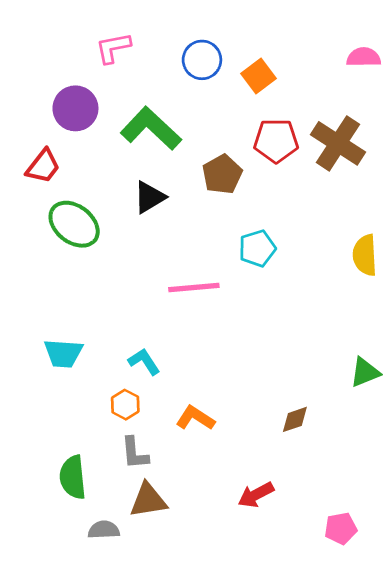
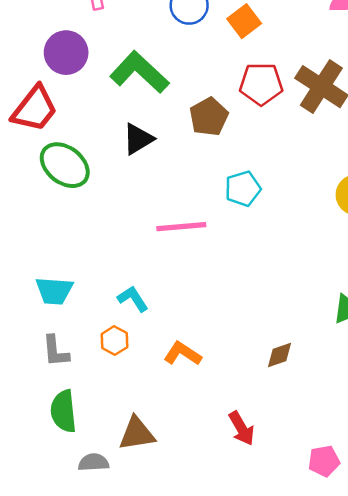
red trapezoid: (43, 166) -> (35, 109), size x1.4
gray L-shape: (135, 453) -> (56, 351), moved
red arrow: (256, 495) -> (241, 428), turned -92

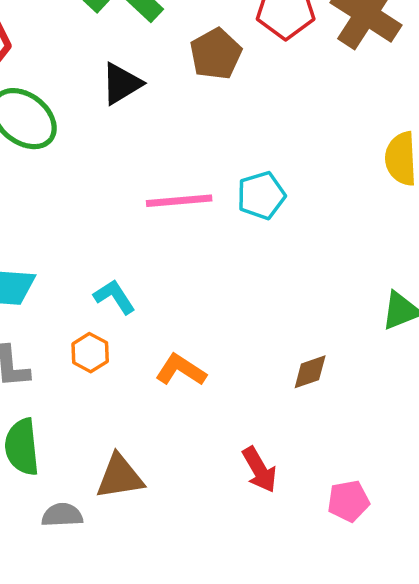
cyan pentagon: (243, 189) -> (261, 195), moved
pink pentagon: (324, 461) -> (349, 501), moved

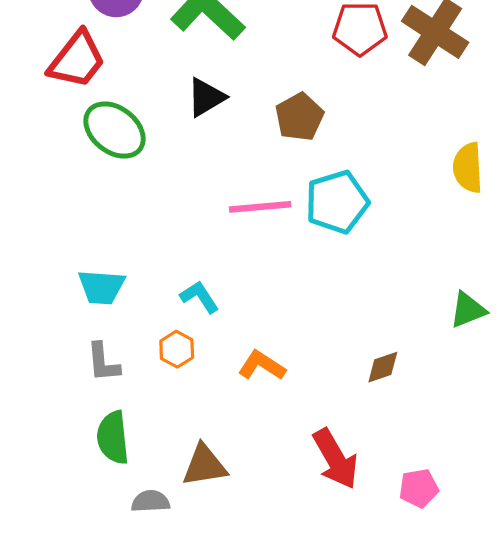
brown pentagon: (216, 54) -> (299, 117), moved
cyan pentagon: (261, 195) -> (337, 202), size x1.4
red arrow: (259, 470) -> (335, 459), size x1.4

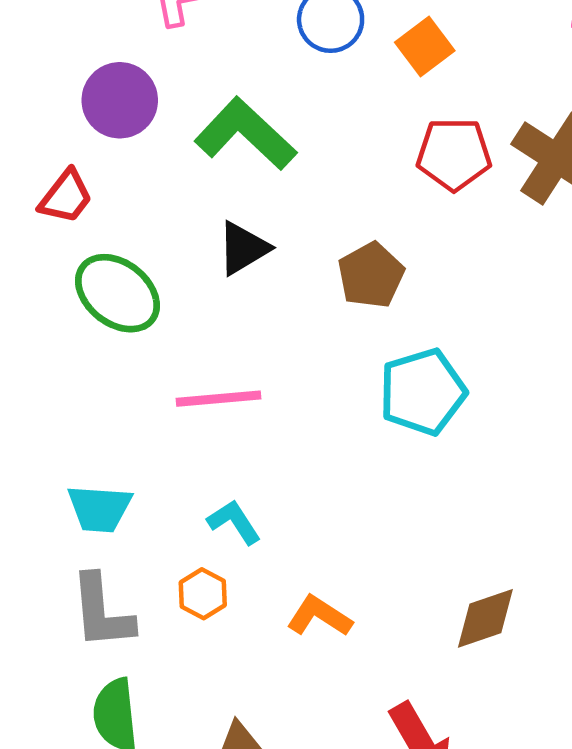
red trapezoid: (77, 60) -> (66, 197), size x0.7
pink line: (260, 207) -> (218, 399), moved
gray L-shape: (103, 362) -> (102, 612), size x1.4
brown diamond: (383, 367) -> (485, 618), size x1.4

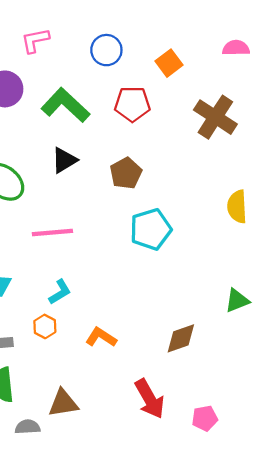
orange square: (425, 46) -> (169, 63), moved
red pentagon: (454, 154) -> (132, 104), moved
cyan L-shape: (234, 522) -> (60, 292), turned 92

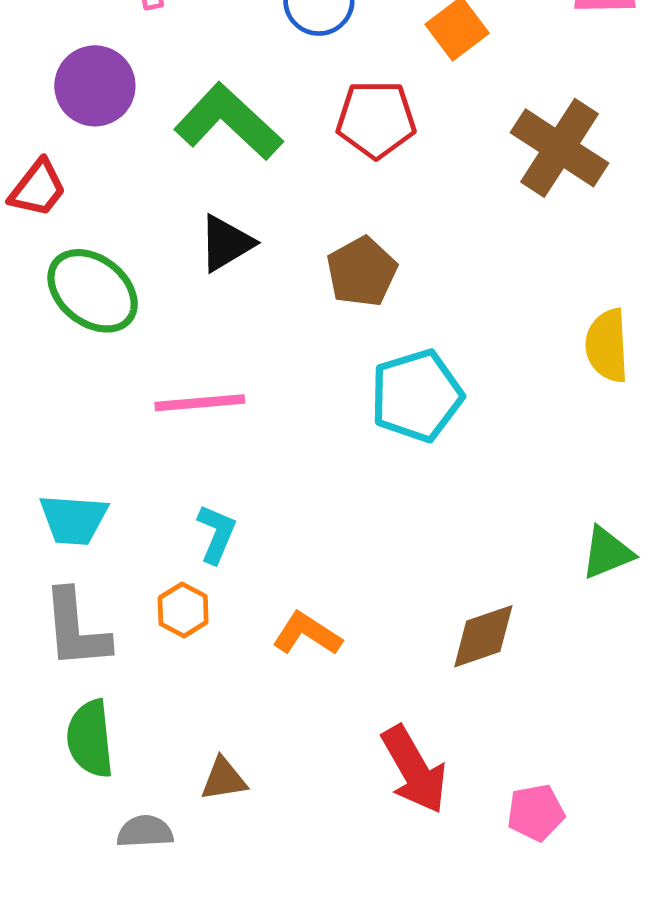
cyan L-shape: (60, 292) -> (216, 534), turned -36
brown triangle: (63, 403) -> (224, 779), size x0.7

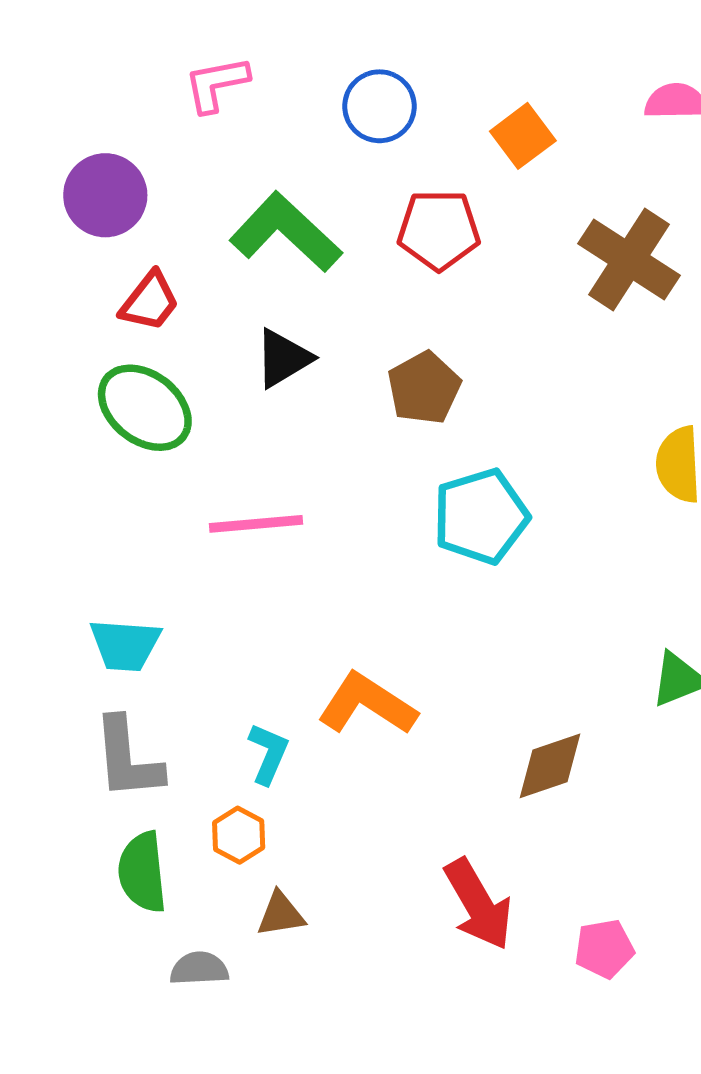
purple circle: (95, 86) -> (105, 195), moved
red trapezoid: (38, 188) -> (150, 301), moved
cyan L-shape: (216, 534) -> (268, 754), moved
orange hexagon: (183, 610) -> (239, 835), moved
orange L-shape: (307, 634) -> (367, 704), moved, size x1.4

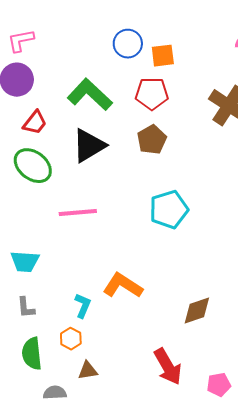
pink L-shape: (216, 84) -> (21, 41), moved
orange square: (523, 136) -> (163, 56), moved, turned 30
black triangle: (283, 358) -> (89, 146), size x1.4
brown pentagon: (424, 388) -> (152, 140), moved
gray L-shape: (128, 759) -> (26, 308), size x0.6

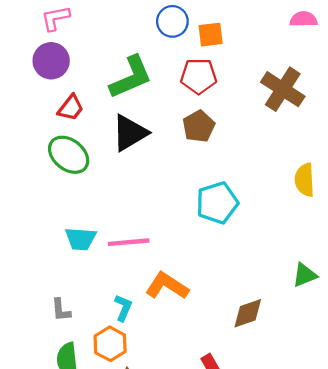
green L-shape: (90, 95) -> (131, 77), turned 114
pink line: (78, 213) -> (129, 242), moved
cyan trapezoid: (25, 262) -> (81, 239), moved
orange hexagon: (71, 339) -> (110, 344), size x1.4

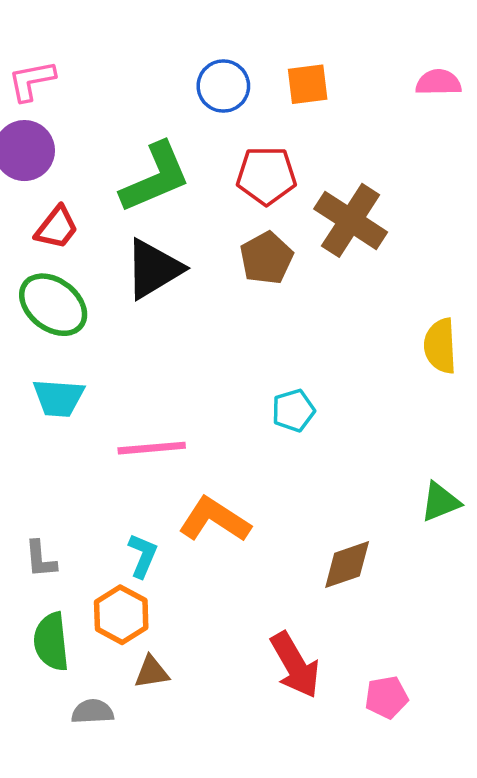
orange square: (211, 35) -> (308, 84), moved
brown cross: (283, 89) -> (351, 220), moved
cyan pentagon: (217, 203) -> (293, 410), moved, size x0.6
cyan trapezoid: (81, 239) -> (58, 398), moved

